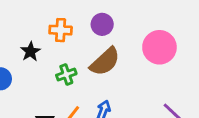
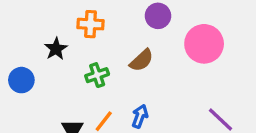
purple circle: (102, 24) -> (158, 16), moved
brown semicircle: (105, 62) -> (142, 60), size x0.7

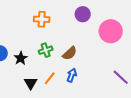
black star: (56, 49) -> (21, 58), moved
brown semicircle: (142, 60) -> (70, 53), moved

